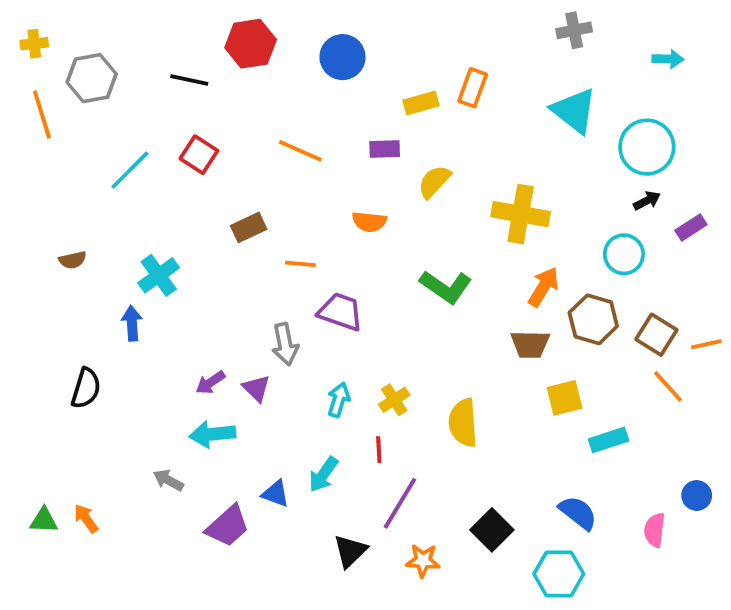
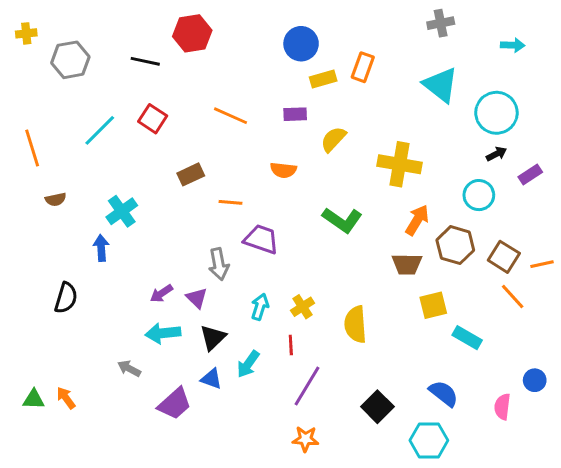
blue circle: (342, 57) -> (301, 44), moved
orange line: (42, 115) -> (32, 148), moved
cyan rectangle: (609, 440) -> (467, 338), turned 48
black triangle: (350, 551) -> (213, 338), moved
orange star: (423, 561) -> (305, 439), moved

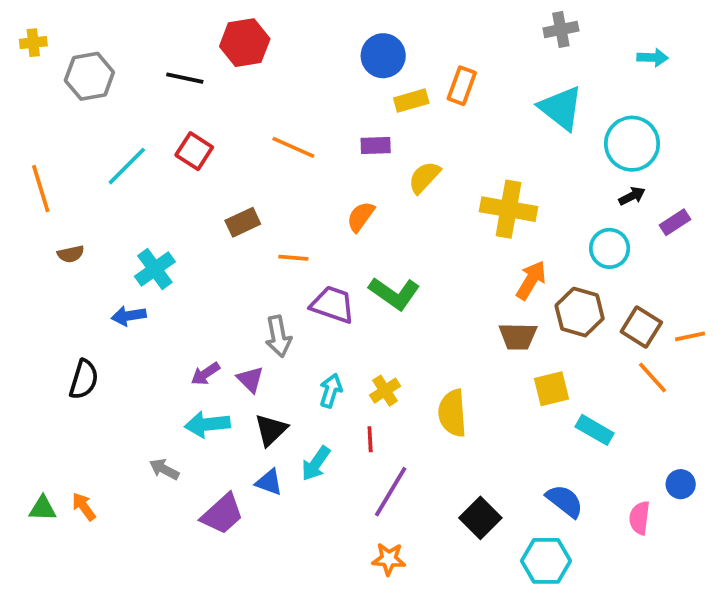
orange semicircle: (283, 170) -> (361, 217), turned 120
green L-shape: (342, 220) -> (394, 293), moved
blue arrow: (101, 248) -> (129, 316), turned -95

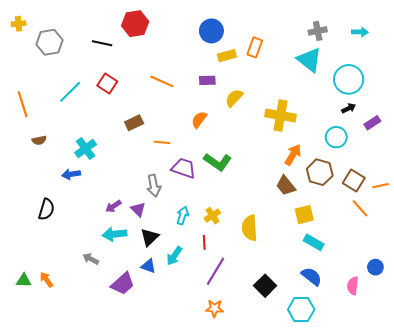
gray cross: (561, 30) -> (318, 31), moved
brown trapezoid: (518, 336) -> (286, 186), turned 50
cyan rectangle: (595, 430) -> (314, 242), moved

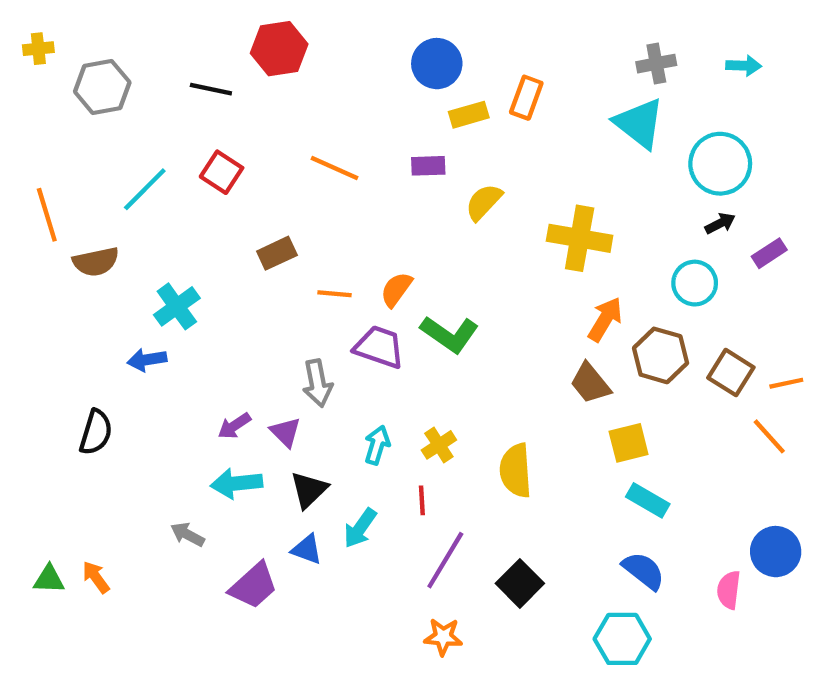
orange semicircle: (199, 120) -> (396, 289), moved
brown semicircle: (39, 140) -> (96, 262), moved, size x1.5
orange line: (360, 208) -> (769, 436), moved
blue circle: (375, 267) -> (776, 552), size x1.5
black square: (265, 286) -> (520, 583), moved

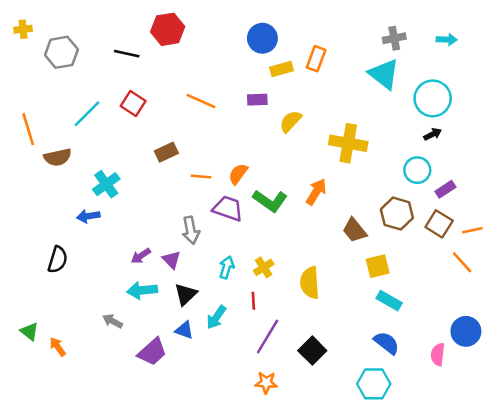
purple rectangle: (769, 253) -> (445, 189), moved
orange arrow: (605, 319) -> (316, 192), moved
green triangle: (49, 579) -> (29, 331), moved, turned 36

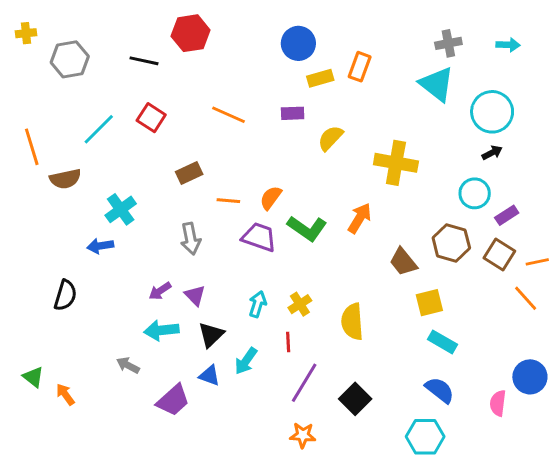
gray arrow: (191, 230) -> (191, 239), moved

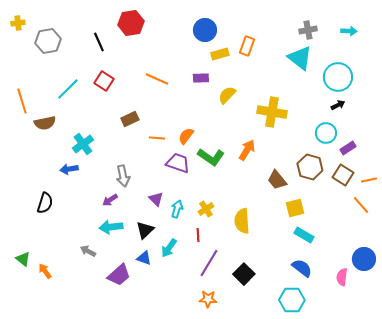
black line: (144, 61) -> (99, 42), turned 54
gray arrow: (191, 239) -> (123, 176), moved
purple triangle: (195, 295) -> (156, 199), moved

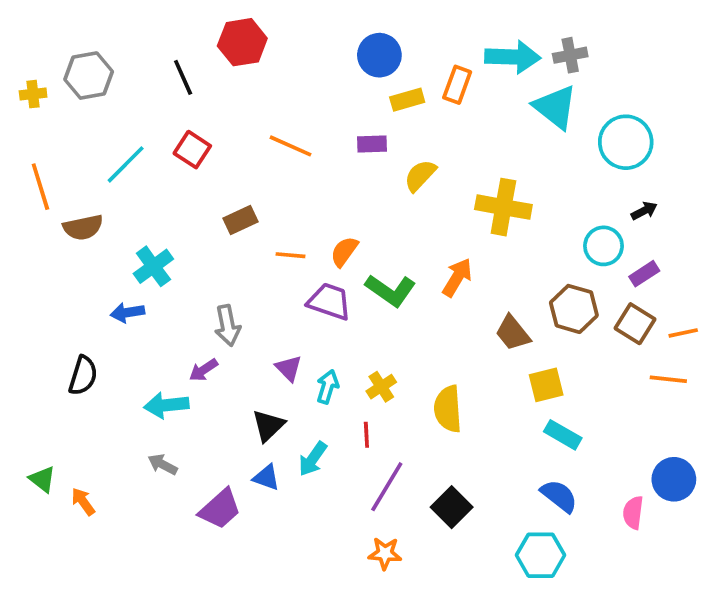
yellow cross: (18, 23) -> (33, 94), moved
cyan arrow: (349, 31) -> (513, 57), moved, size x1.8
black arrow: (338, 105) -> (644, 211), moved
orange line: (361, 205) -> (668, 379), turned -42
cyan arrow: (111, 227) -> (166, 405), moved

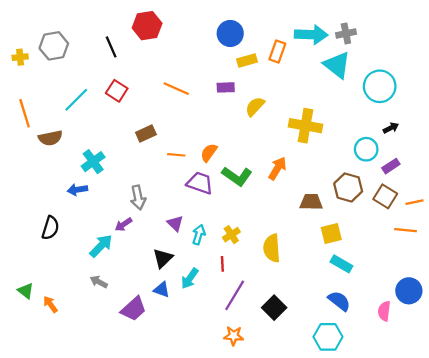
brown trapezoid: (513, 333) -> (311, 202), turned 130
cyan arrow: (166, 405) -> (101, 246), turned 140

